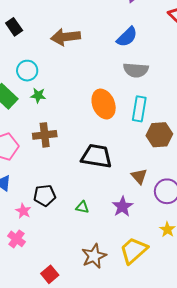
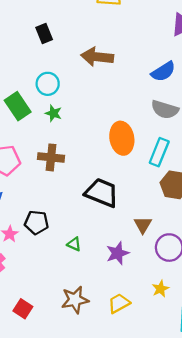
yellow trapezoid: (134, 251) -> (119, 303), size x0.7
red square: (50, 274) -> (23, 309), turned -30

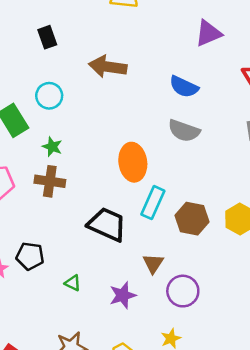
blue semicircle: (163, 72) -> (184, 87), turned 55
green star: (53, 113) -> (52, 147), moved
cyan rectangle: (159, 152) -> (153, 203), moved

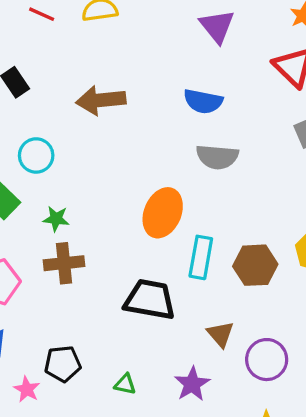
purple triangle: (208, 33) -> (217, 26), turned -32
orange ellipse: (133, 162) -> (163, 213), turned 45

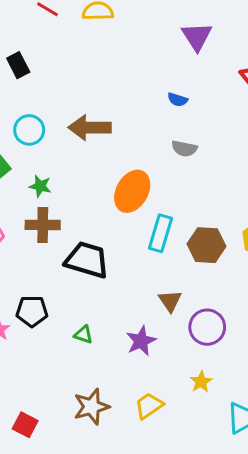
brown arrow: (101, 100) -> (90, 128), moved
blue semicircle: (203, 101) -> (178, 100), size x0.6
gray semicircle: (217, 157) -> (184, 149), size x0.7
black trapezoid: (150, 300) -> (87, 260), moved

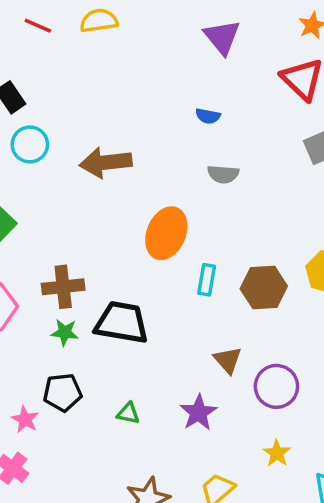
cyan circle: (29, 130) -> (30, 144), moved
green star: (40, 186) -> (65, 332), moved
cyan rectangle: (161, 233) -> (207, 280), size x0.7

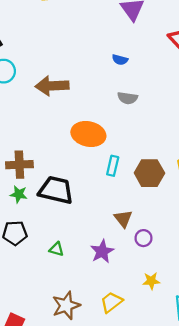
orange ellipse: (166, 233) -> (88, 134), turned 76
purple circle: (276, 386) -> (143, 238), moved, size x0.6
yellow star: (277, 453) -> (151, 281), turned 30

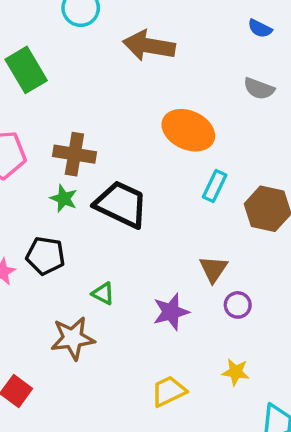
brown star: (66, 306) -> (73, 338), moved

